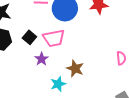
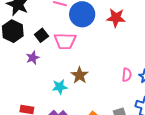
purple star: (42, 59) -> (33, 58), moved

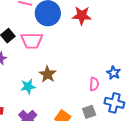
pink semicircle: (127, 75) -> (94, 84), moved

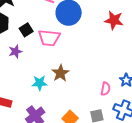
red star: (82, 16) -> (114, 20), moved

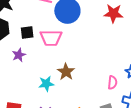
black square: (26, 30) -> (27, 32), turned 32

